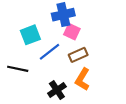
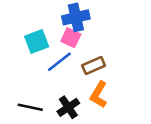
pink square: (72, 32) -> (71, 38), moved
black line: (18, 69) -> (30, 107), moved

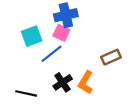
brown rectangle: (94, 66) -> (111, 57), moved
black cross: (68, 107) -> (63, 82), moved

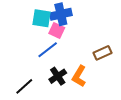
cyan square: (32, 36) -> (42, 18), moved, turned 30
black line: (26, 93) -> (24, 86), turned -54

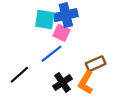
brown rectangle: (102, 53) -> (96, 64), moved
black line: (24, 86) -> (19, 75), moved

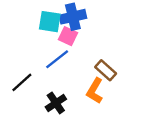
brown rectangle: (96, 64) -> (106, 70), turned 66
black cross: (63, 82) -> (56, 103), moved

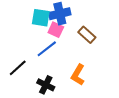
brown rectangle: (106, 70) -> (87, 35), moved
black cross: (56, 103) -> (46, 85), turned -30

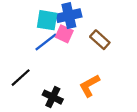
blue line: (47, 49) -> (46, 42), moved
orange L-shape: (78, 75) -> (90, 86), turned 30

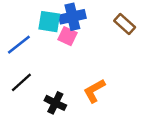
brown rectangle: (100, 40) -> (125, 24), moved
blue line: (46, 42) -> (19, 45), moved

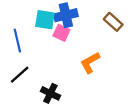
blue line: (19, 45) -> (17, 41), turned -65
orange L-shape: (94, 91) -> (90, 63), moved

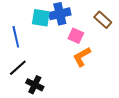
pink square: (61, 33) -> (76, 36), moved
black cross: (50, 93) -> (35, 85), moved

